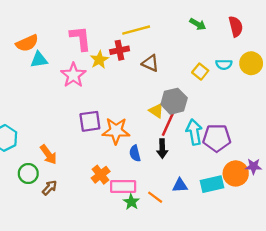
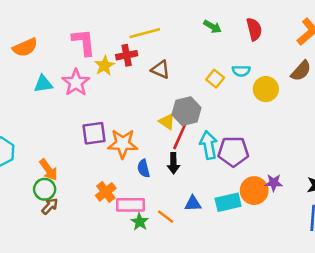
cyan triangle: (39, 60) -> (43, 84), moved
yellow circle: (251, 63) -> (266, 89), moved
green circle: (28, 173) -> (45, 189), moved

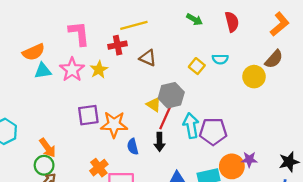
orange semicircle: (25, 47) -> (34, 52), moved
yellow star: (104, 66) -> (99, 70), moved
yellow circle: (266, 89) -> (254, 77), moved

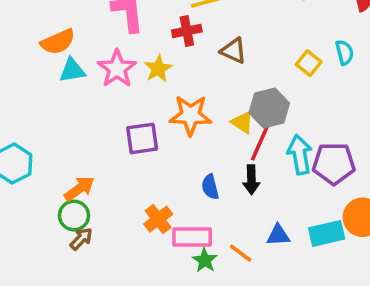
cyan semicircle: (220, 59) -> (345, 52), turned -105
orange star: (114, 124) -> (190, 115), moved
orange arrow: (48, 148) -> (79, 189), turned -90

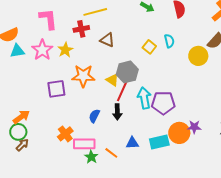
blue semicircle: (210, 187) -> (94, 116), turned 40

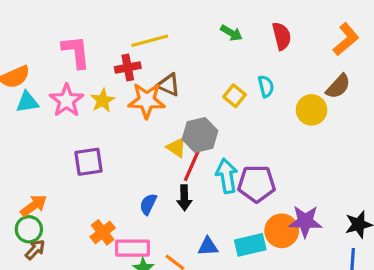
orange star: (83, 76) -> (147, 100), moved
purple star: (194, 127) -> (305, 221), size x1.5

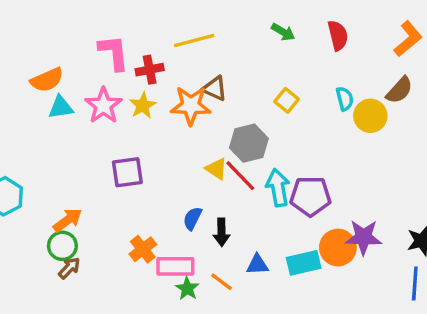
red cross: (128, 68) -> (150, 70), moved
cyan semicircle: (266, 86) -> (345, 99), moved
yellow triangle: (176, 148) -> (216, 169), moved
red line: (192, 165) -> (240, 176), turned -68
black arrow: (184, 198) -> (222, 232), moved

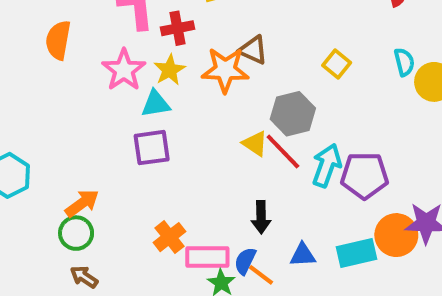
orange semicircle: (47, 80) -> (58, 40), turned 124
cyan triangle: (61, 107) -> (156, 104), moved
cyan arrow: (278, 188) -> (327, 165), turned 30
blue semicircle: (192, 218) -> (245, 261), moved
brown arrow: (69, 268) -> (84, 277), moved, turned -100

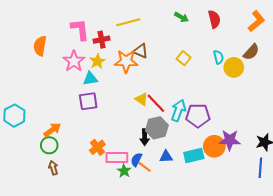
gray hexagon: (293, 114) -> (157, 128), moved
brown arrow: (84, 277) -> (53, 168), turned 40

